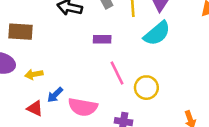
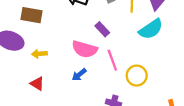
purple rectangle: (102, 39) -> (102, 29), turned 40
blue arrow: (55, 95) -> (79, 75), moved
pink semicircle: (83, 107) -> (85, 49), moved

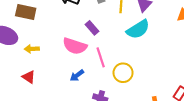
blue arrow: (79, 75) -> (77, 75), moved

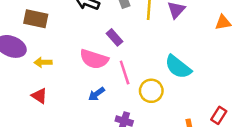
cyan semicircle: (138, 29) -> (178, 67), moved, turned 70

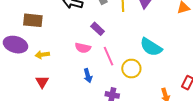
pink semicircle: (94, 59) -> (83, 48), size x0.7
blue arrow: (97, 94) -> (88, 76), turned -64
red triangle: (39, 96) -> (42, 82), turned 32

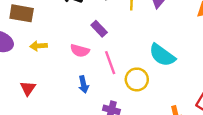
yellow arrow: (42, 55) -> (39, 46), moved

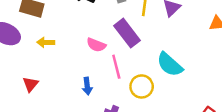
purple rectangle: (99, 29) -> (127, 33), moved, size x1.6
pink semicircle: (80, 51) -> (96, 45), moved

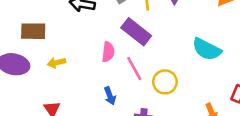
pink semicircle: (96, 45) -> (108, 52), turned -90
cyan semicircle: (170, 64) -> (207, 49), moved

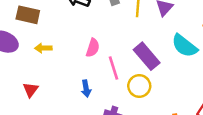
purple rectangle: (136, 32) -> (147, 56), moved
cyan semicircle: (207, 49) -> (184, 46), moved

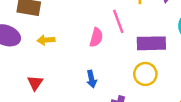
purple rectangle: (147, 56) -> (151, 43), turned -48
pink line: (114, 68) -> (118, 21), moved

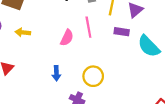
purple rectangle: (151, 43) -> (122, 32), moved, size x0.6
yellow circle: (145, 74) -> (93, 76), moved

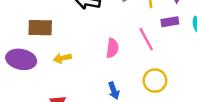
pink line: (88, 27) -> (146, 39), moved

